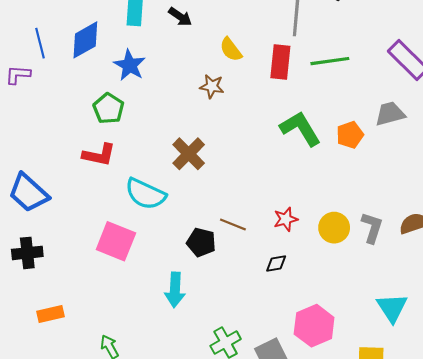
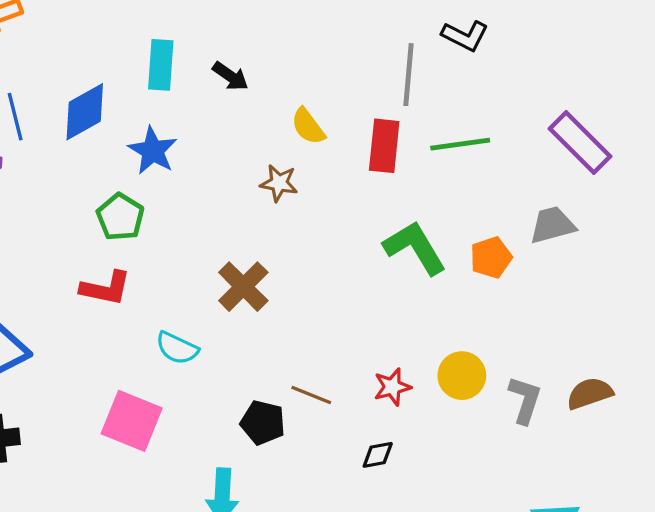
cyan semicircle: (145, 194) -> (177, 348), size x0.7
yellow circle: (334, 228) -> (462, 376), moved

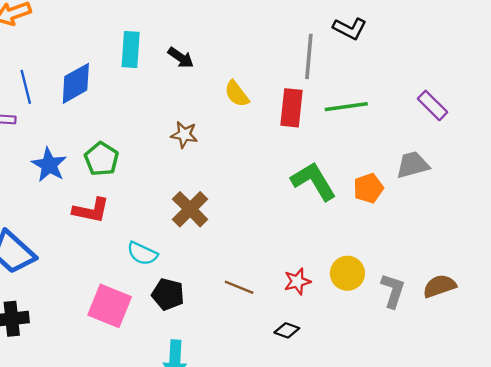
purple rectangle: (580, 143) -> (432, 105), size x0.7
blue star: (153, 151) -> (49, 165), moved
brown star: (279, 183) -> (184, 135), moved
black pentagon: (263, 423) -> (168, 294), moved
black diamond: (378, 455) -> (287, 330), turned 30

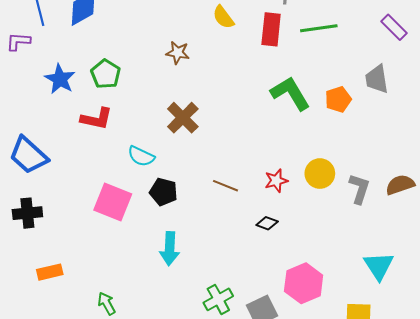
gray trapezoid: (413, 165) -> (377, 79), turned -84

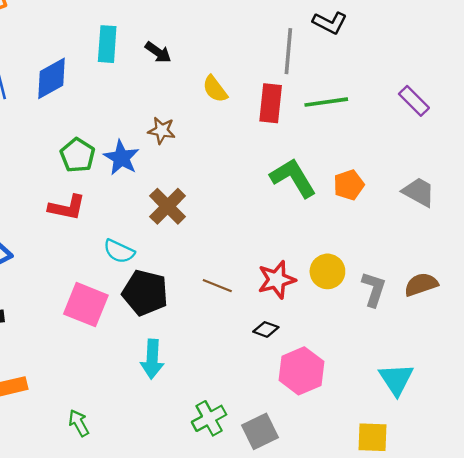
blue star: (60, 79) -> (121, 158), moved
gray trapezoid: (377, 79) -> (419, 192), moved, turned 128
red star: (276, 181) -> (277, 280), size x1.4
black pentagon: (163, 192) -> (145, 293), size x1.4
pink hexagon: (304, 283) -> (301, 371), moved

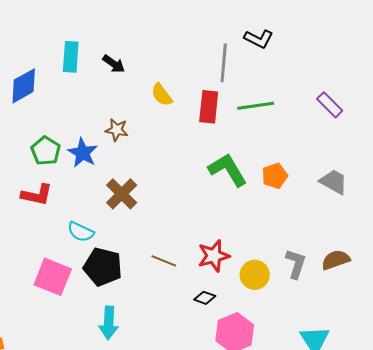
yellow circle: (327, 271) -> (255, 275), moved

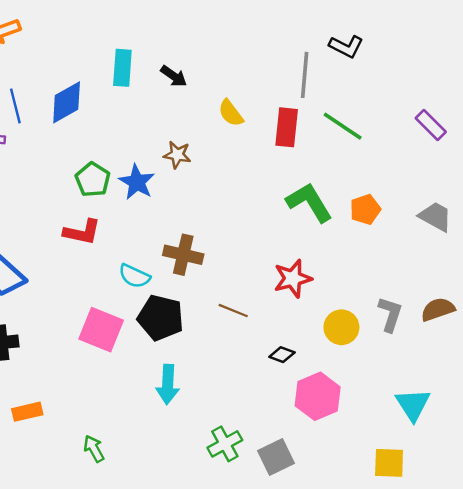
green line: (256, 106) -> (343, 126), turned 42
brown cross: (122, 194) -> (183, 255), moved, turned -32
red star: (214, 256) -> (293, 278), moved

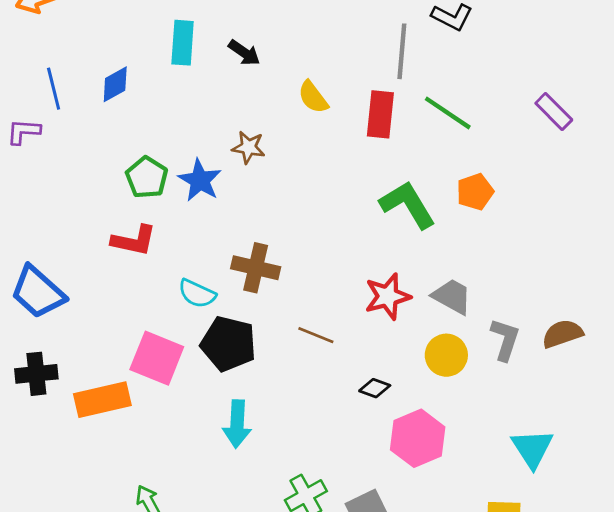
blue diamond: (67, 102) -> (115, 84), size x0.7
orange pentagon: (365, 209) -> (475, 192), moved
gray trapezoid: (435, 217) -> (452, 296), moved
orange rectangle: (27, 412) -> (102, 400), moved, size x1.5

